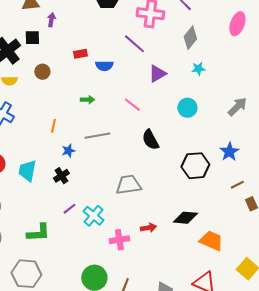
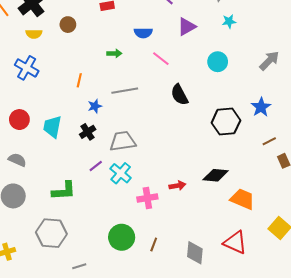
blue semicircle: (104, 66) -> (143, 33), moved
gray trapezoid: (128, 185) -> (123, 141), moved

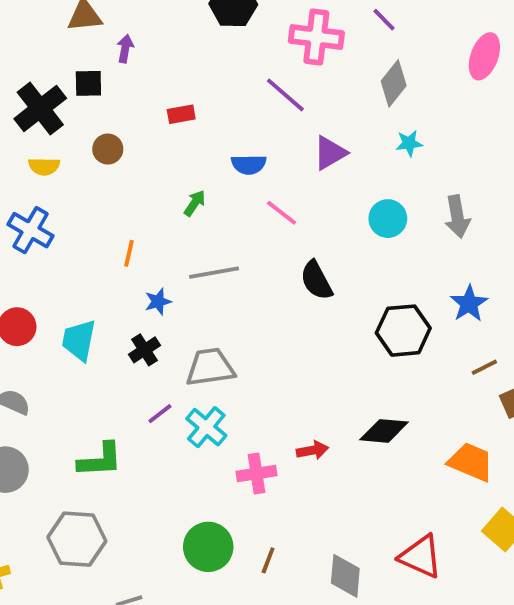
green arrow: (114, 53) -> (195, 203), turned -56
gray arrow: (269, 61) -> (457, 217), moved, turned 125
orange trapezoid: (242, 199) -> (471, 462), moved

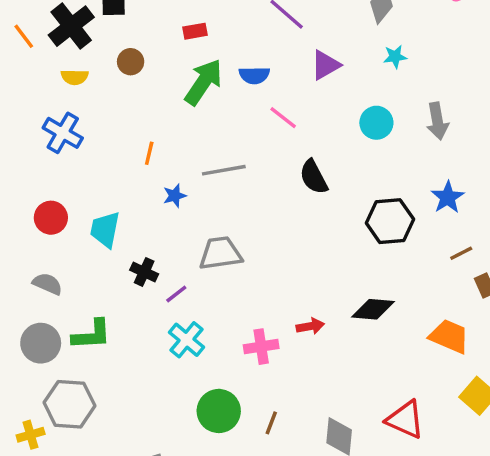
green arrow: (195, 203) -> (203, 82), moved, size x2.0
black cross: (144, 350) -> (144, 272), moved, turned -32
cyan cross: (206, 427) -> (187, 340), moved
green L-shape: (100, 460) -> (92, 335), moved
gray hexagon: (77, 539) -> (70, 404), moved

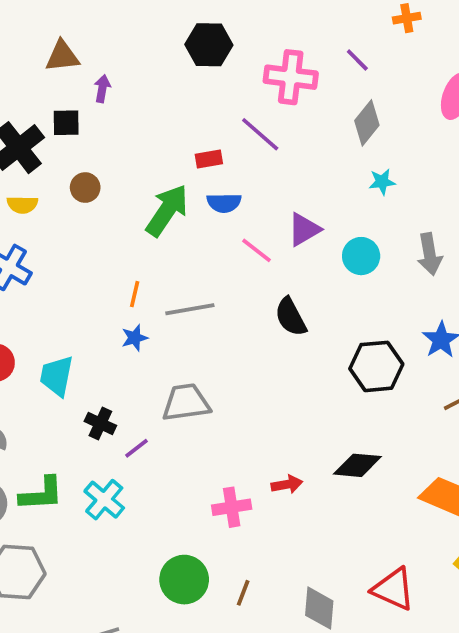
red rectangle: (195, 31) -> (209, 159), moved
purple triangle: (326, 65) -> (304, 229), moved
orange line: (149, 153) -> (135, 294), moved
cyan cross: (187, 340) -> (104, 500), moved

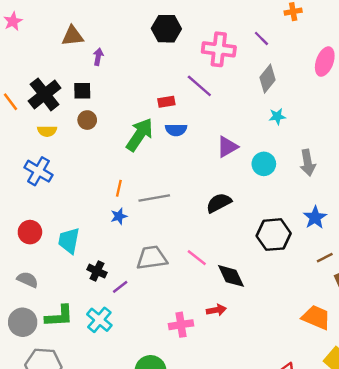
black square: (66, 123) -> (82, 91), moved
pink line: (256, 250) -> (197, 258), moved
black semicircle: (291, 317) -> (219, 203), turned 90
black diamond: (357, 465) -> (231, 276), moved, turned 60

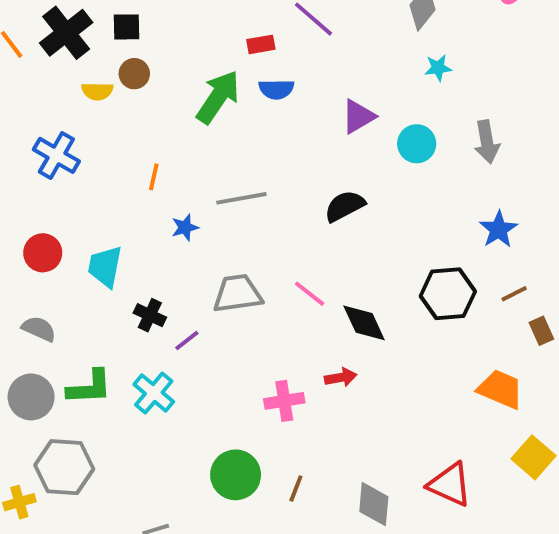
yellow semicircle: (47, 131) -> (97, 91), moved
orange line: (119, 188) -> (154, 177), moved
black hexagon: (274, 235) -> (448, 294), moved

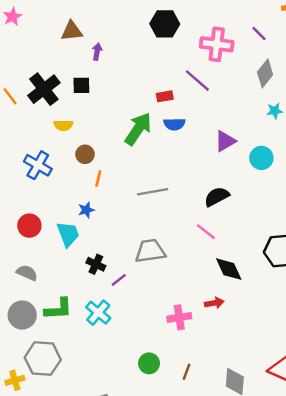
brown circle: (134, 74) -> (85, 154), moved
blue star: (185, 228) -> (86, 210), moved
cyan trapezoid: (105, 266) -> (68, 234), turned 148
pink line: (310, 294) -> (206, 232), moved
green circle: (236, 475) -> (149, 363), size x0.7

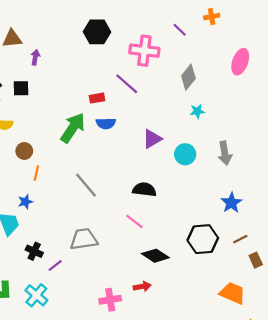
purple line: (259, 33) -> (180, 30), moved
gray line: (153, 192) -> (86, 185), turned 60
black semicircle: (217, 197) -> (144, 190), turned 35
black diamond: (229, 269) -> (155, 256), turned -32

